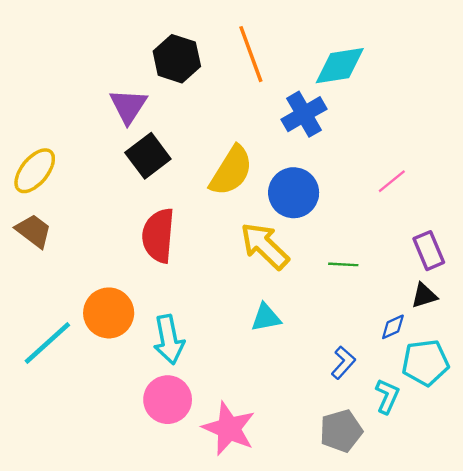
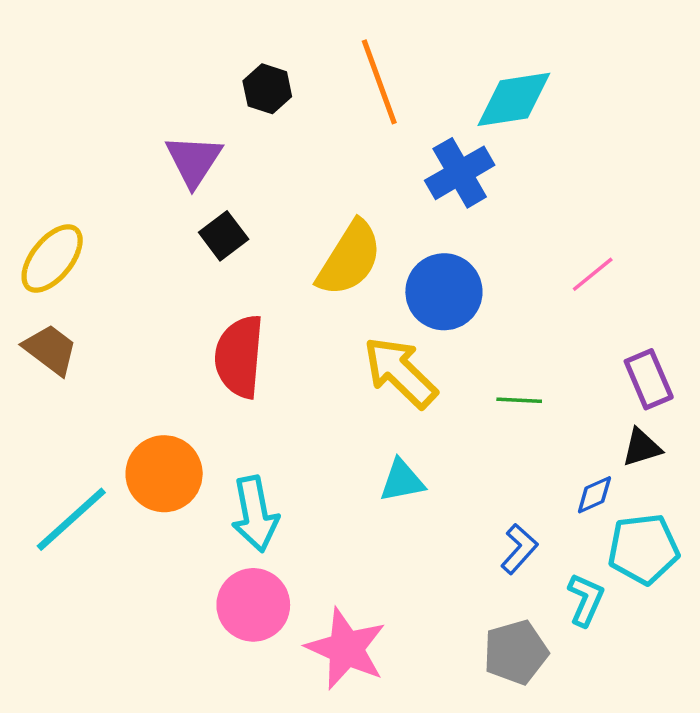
black hexagon: (177, 59) -> (267, 89), size x0.7
black square: (148, 156) -> (224, 236), size x0.7

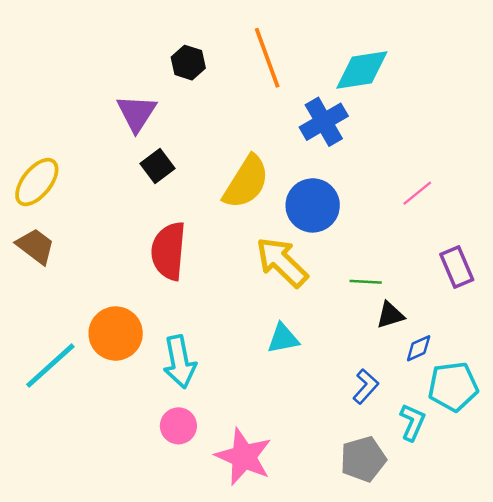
black triangle: (642, 447) -> (390, 315), moved
pink circle: (253, 605) -> (178, 426), size x0.7

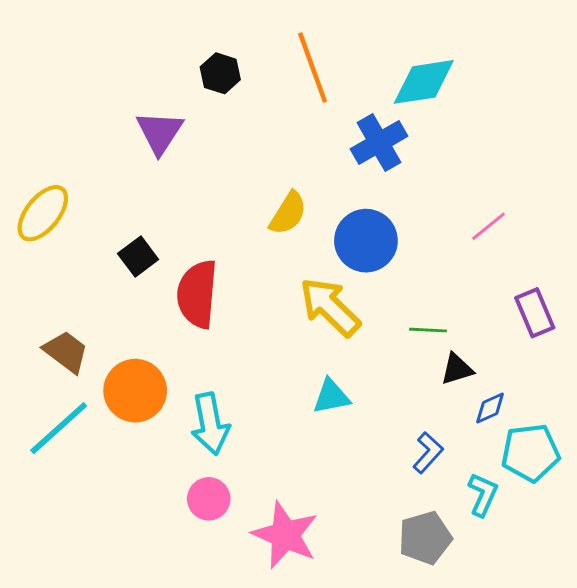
black square: (157, 166) -> (138, 256), moved
yellow semicircle: (246, 182) -> (288, 213), size x0.7
brown trapezoid: (36, 246) -> (66, 352), moved

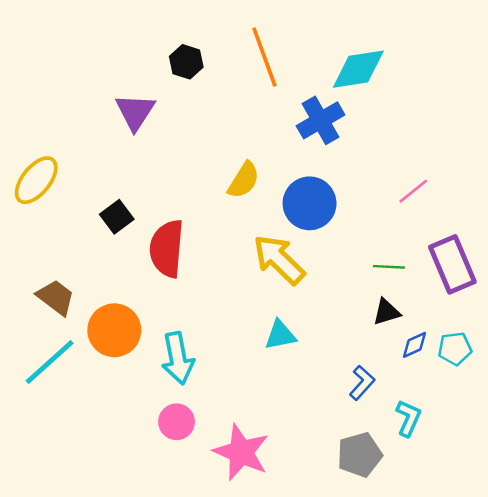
purple rectangle: (535, 313) -> (452, 264), size x1.4
green line: (428, 330) -> (389, 267), moved
cyan pentagon: (530, 453) -> (455, 349), moved, size x0.7

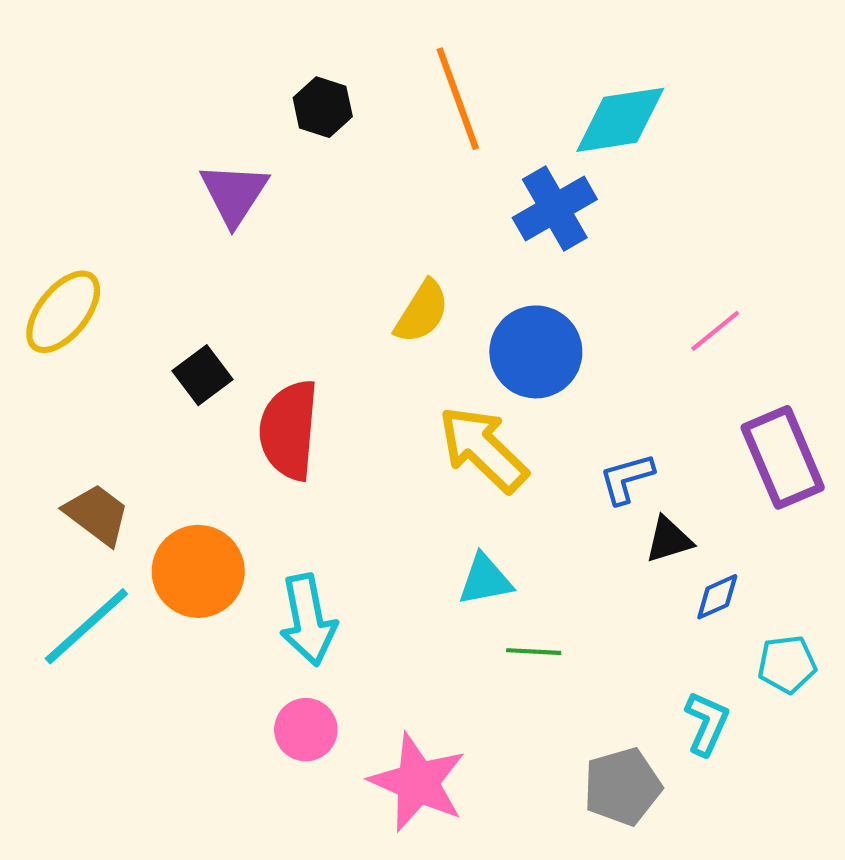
green line: (389, 267) -> (534, 652), moved
cyan pentagon: (455, 349) -> (787, 664), moved
blue L-shape: (362, 383) -> (627, 479), moved, turned -148

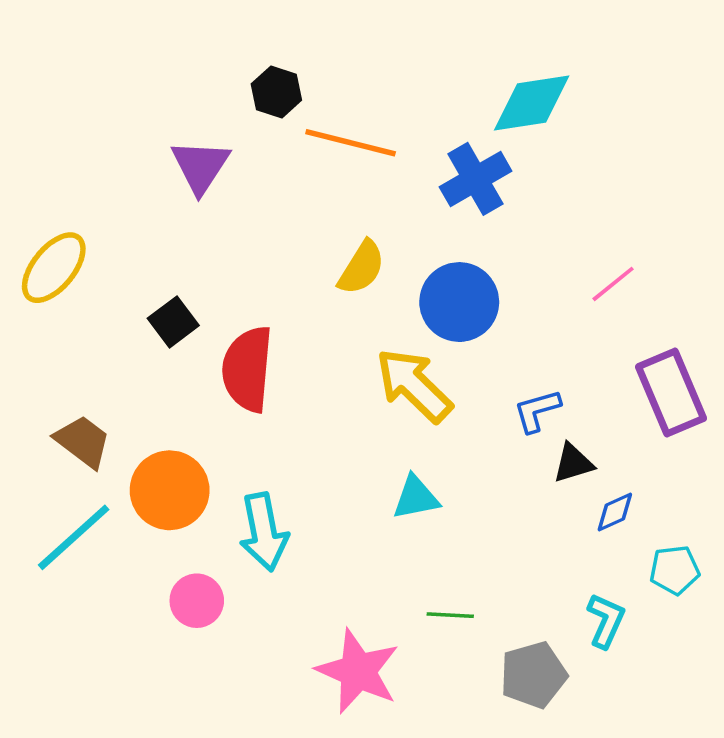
orange line: (458, 99) -> (351, 143), moved, turned -56
green line: (534, 652) -> (450, 615), moved
pink circle: (306, 730) -> (197, 601), moved

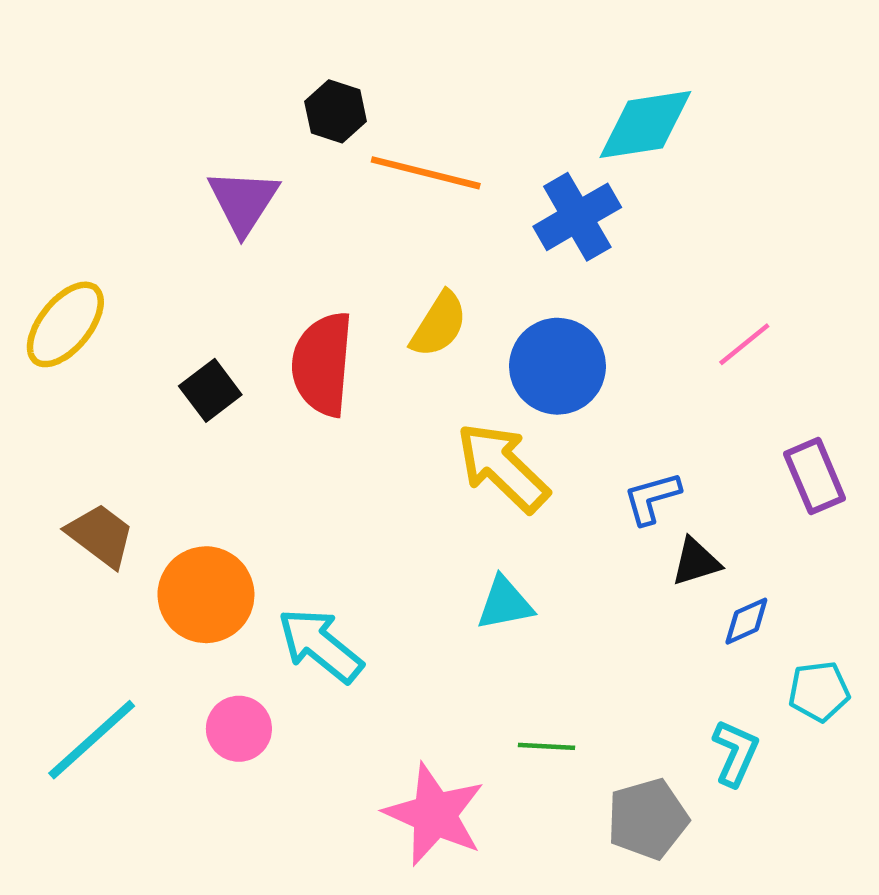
red semicircle: (247, 369) -> (322, 364), moved
purple rectangle: (671, 393) -> (815, 476), size x0.7
cyan arrow: (264, 532) -> (320, 645), turned 140
cyan line: (74, 537) -> (92, 740), moved

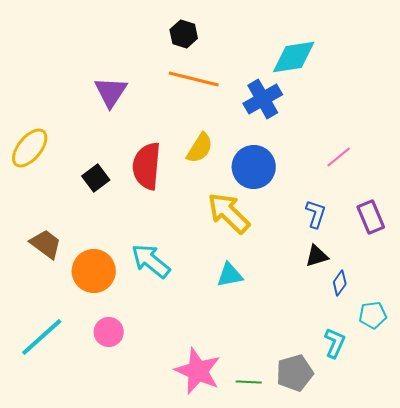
black hexagon: (336, 111) -> (184, 34), moved
blue L-shape: (652, 498) -> (316, 214), moved, turned 124
blue diamond: (746, 621) -> (340, 283), turned -30
cyan arrow: (320, 645) -> (151, 261), moved
green line: (547, 746) -> (249, 382), moved

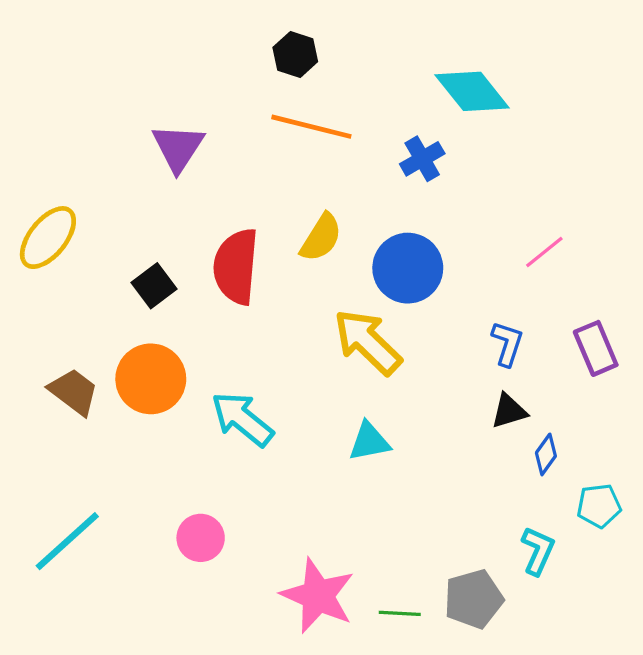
cyan diamond: (294, 57) -> (472, 91), turned 60
blue cross: (263, 99) -> (422, 159), size x0.7
orange circle: (94, 271) -> (151, 379), moved
pink circle: (109, 332) -> (201, 538), moved

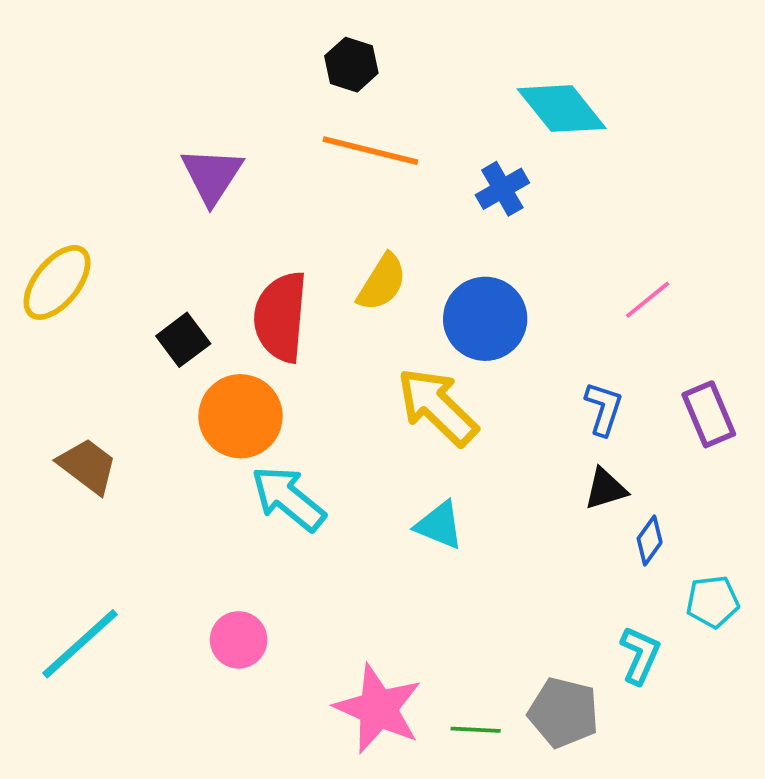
orange circle: (151, 379) -> (241, 416), moved
cyan triangle: (369, 442) -> (439, 525), turned 33
gray pentagon: (474, 599) -> (564, 713), turned 30

